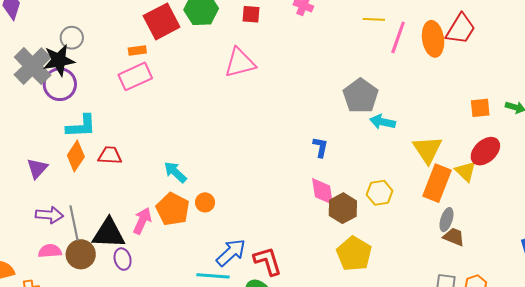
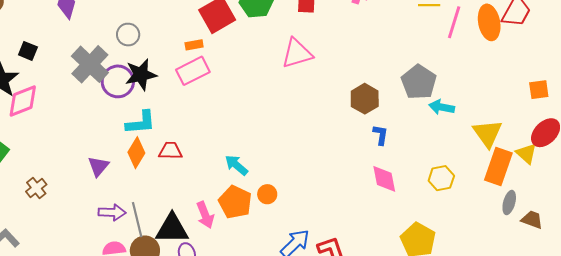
black star: (59, 60) -> (141, 75), moved
brown hexagon: (343, 208) -> (365, 99), moved
pink arrow: (142, 221) -> (205, 215), turned 136
brown trapezoid: (454, 237) -> (532, 220), moved

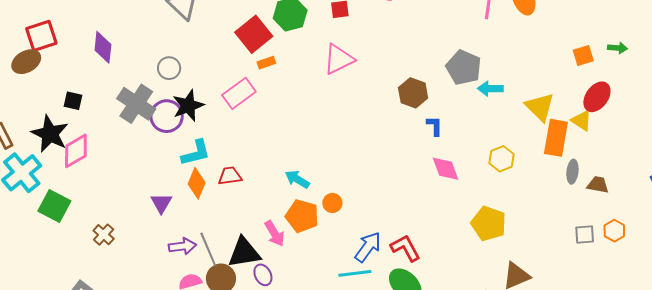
orange rectangle: (194, 45) -> (266, 63), moved

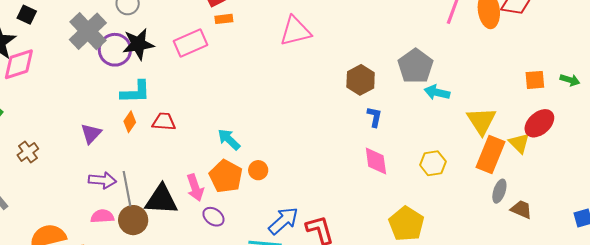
orange diamond: (197, 183) -> (130, 122), size x0.7
purple ellipse: (263, 275) -> (213, 217), moved, turned -40

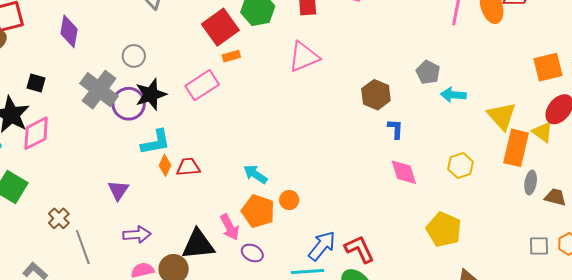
gray pentagon: (415, 66) -> (428, 72), size x0.7
orange square: (535, 80) -> (548, 67), size x1.4
orange diamond: (130, 122) -> (165, 165), moved
gray line: (127, 189) -> (83, 247), moved

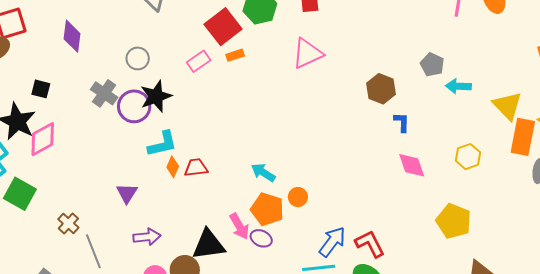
pink rectangle: (202, 85) -> (199, 61), moved, size x0.7
gray cross: (99, 90) -> (104, 93), size x0.7
purple ellipse: (252, 253) -> (261, 238), moved

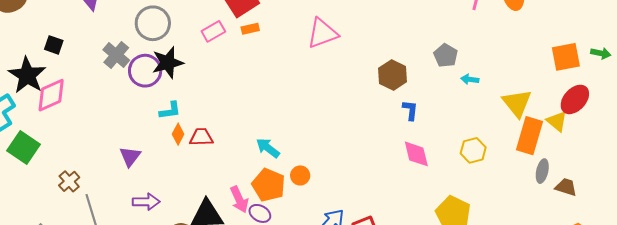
gray circle: (138, 58) -> (153, 23), size x1.5
cyan arrow: (458, 86) -> (470, 79), size x0.7
cyan L-shape: (162, 144) -> (170, 111), size x0.7

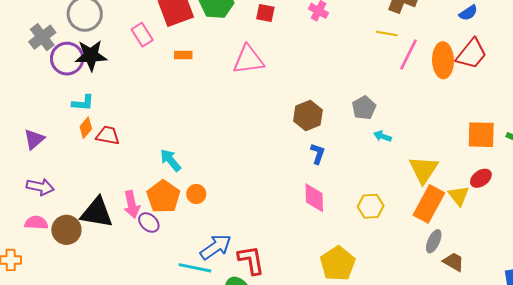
orange rectangle: (250, 29) -> (183, 55), moved
pink rectangle: (213, 31) -> (142, 35), turned 75
red ellipse: (575, 99) -> (481, 178), size x0.7

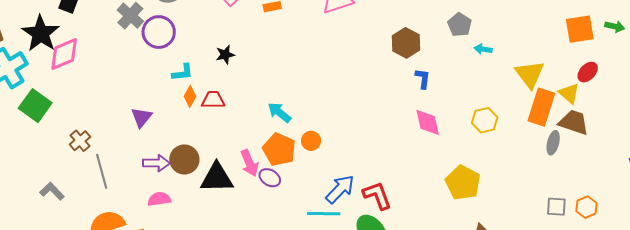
black star: (91, 55) -> (225, 55), moved, size x0.6
brown circle: (66, 230) -> (184, 159), moved
brown trapezoid: (454, 262) -> (574, 122), moved, size x1.4

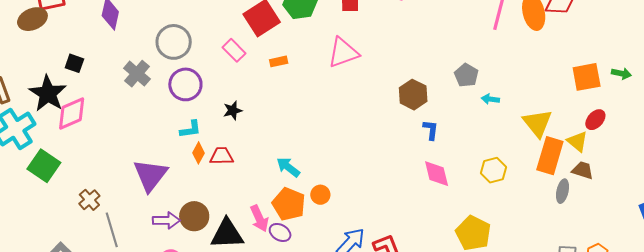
purple circle: (159, 32) -> (185, 84), moved
purple triangle: (141, 117) -> (150, 175), size x1.6
brown trapezoid: (574, 122) -> (583, 170), size x0.7

